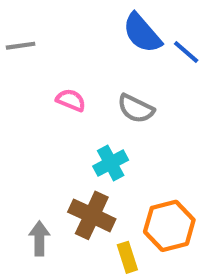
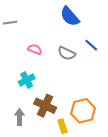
blue line: (186, 52) -> (91, 45), moved
cyan cross: (111, 163) -> (27, 80), moved

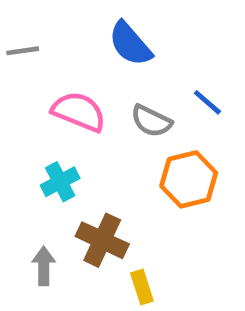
blue semicircle: (70, 16) -> (130, 44), moved
pink semicircle: (35, 49) -> (79, 112), size x1.6
orange hexagon: (83, 111) -> (189, 179), moved

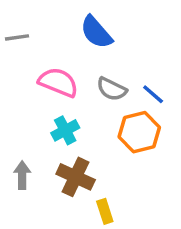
blue line: (207, 102) -> (153, 94), moved
cyan cross: (60, 182) -> (65, 130), moved
gray arrow: (44, 266) -> (22, 175), moved

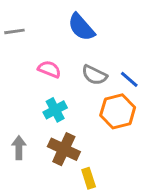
pink semicircle: (58, 82) -> (49, 69), size x0.7

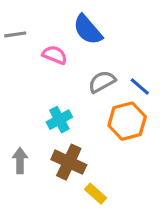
pink semicircle: (49, 69) -> (55, 55), moved
gray semicircle: (94, 75) -> (102, 82), turned 125
yellow rectangle: (89, 178) -> (96, 194), turned -30

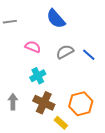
pink semicircle: (55, 55) -> (33, 47), moved
orange hexagon: (127, 121) -> (81, 104), moved

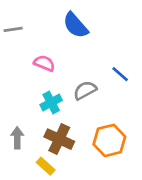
gray semicircle: (65, 52) -> (85, 90), moved
yellow rectangle: (61, 123) -> (46, 166), moved

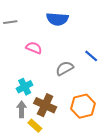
blue semicircle: (75, 25) -> (57, 19), turned -45
cyan cross: (51, 103) -> (25, 87), moved
gray arrow: (17, 138) -> (22, 109), moved

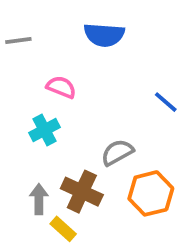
gray semicircle: (65, 68) -> (117, 152), moved
cyan cross: (25, 87) -> (44, 130), moved

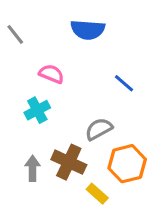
gray line: (18, 40) -> (15, 34), turned 60
blue line: (166, 102) -> (124, 83), moved
yellow rectangle: (63, 229) -> (97, 194), moved

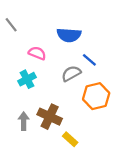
blue semicircle: (88, 30) -> (69, 35), moved
gray semicircle: (99, 129) -> (71, 73), moved
orange hexagon: (127, 164) -> (96, 96), moved

